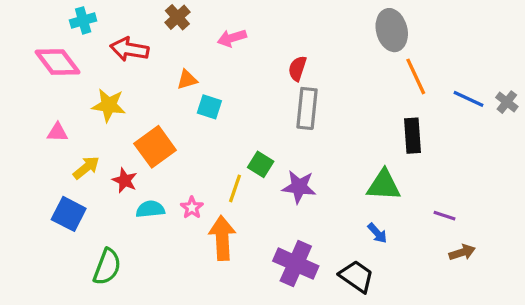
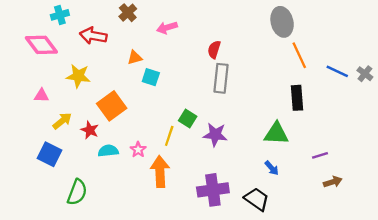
purple line: (444, 216) -> (320, 155), turned -35
purple cross: (296, 264) -> (213, 190), turned -32

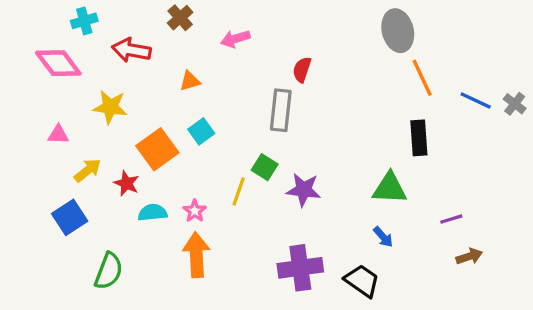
cyan square: (151, 77) -> (201, 131), moved, turned 36
gray rectangle: (221, 78) -> (281, 110), moved
blue square: (49, 154) -> (70, 217), turned 30
orange arrow: (160, 172) -> (196, 255), moved

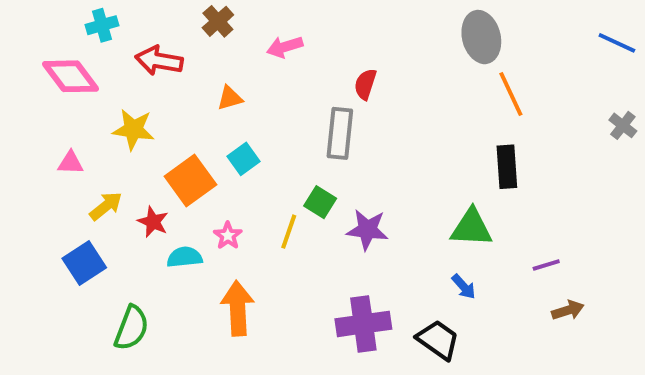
blue line: (476, 100) -> (617, 43), moved
pink star: (195, 211) -> (228, 236), moved

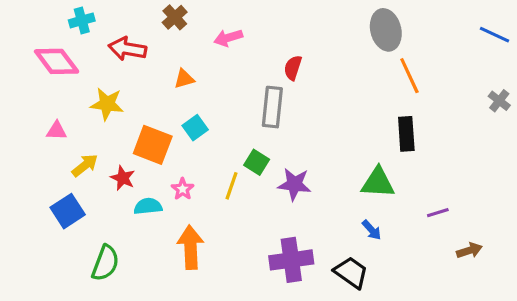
orange square: (190, 181) -> (153, 145), turned -33
brown arrow: (568, 310) -> (469, 250), moved

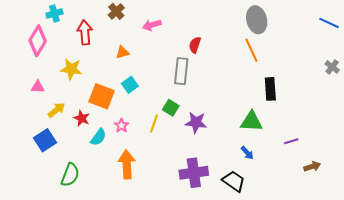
red arrow: (127, 49) -> (85, 32), turned 75
pink diamond: (57, 61) -> (38, 41), turned 68
orange line: (409, 76) -> (251, 50), moved
cyan semicircle: (148, 206) -> (98, 137), turned 132

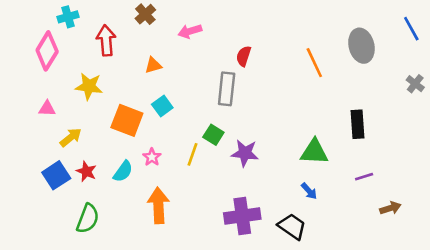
gray ellipse: (257, 20) -> (361, 46), moved
blue line: (329, 23) -> (411, 29), turned 36
black rectangle: (270, 89) -> (358, 124), moved
red star: (82, 118) -> (86, 171), moved

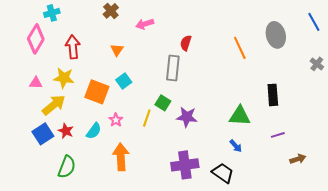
red arrow: (106, 40) -> (73, 47), moved
orange triangle: (153, 65) -> (117, 50), turned -40
yellow star: (89, 86) -> (64, 78), moved
yellow arrow: (71, 137) -> (54, 105), size x1.4

